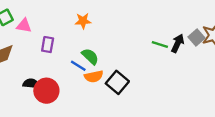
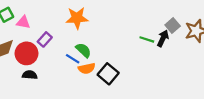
orange star: (83, 21) -> (77, 18), size x1.5
gray square: (197, 37) -> (173, 25), moved
purple rectangle: (48, 45) -> (45, 39), turned 32
red circle: (46, 91) -> (27, 53), moved

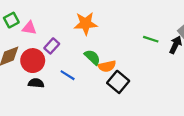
green line: (147, 39) -> (151, 39), moved
blue line: (73, 59) -> (68, 75), moved
orange semicircle: (87, 68) -> (107, 66), moved

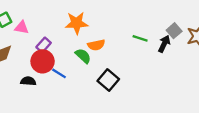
red circle: (33, 61) -> (43, 61), moved
orange semicircle: (107, 66) -> (96, 45), moved

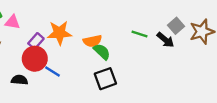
orange star: (76, 23) -> (59, 33), moved
black arrow: (164, 44) -> (165, 40), turned 105
green semicircle: (83, 56) -> (102, 52), moved
black square: (108, 80) -> (105, 79), turned 30

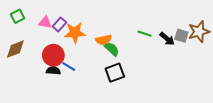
pink triangle: (12, 22) -> (45, 22), moved
gray square: (176, 26) -> (181, 36), moved, turned -32
purple rectangle: (36, 41) -> (59, 24), moved
black semicircle: (19, 80) -> (53, 71), moved

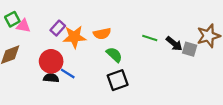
pink triangle: (45, 22) -> (23, 26), moved
gray square: (181, 36) -> (190, 49), moved
orange semicircle: (104, 40) -> (102, 34), moved

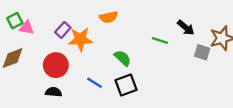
orange semicircle: (102, 34) -> (108, 17), moved
black arrow: (174, 44) -> (186, 28), moved
blue line: (68, 74) -> (94, 83), moved
black semicircle: (51, 78) -> (53, 92), moved

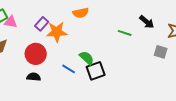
gray square: (202, 52) -> (161, 52), moved
green semicircle: (123, 58) -> (87, 58), moved

